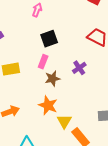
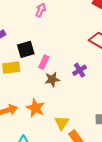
black square: (49, 39) -> (26, 49), moved
orange star: (48, 105) -> (35, 108), moved

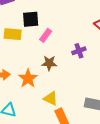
brown star: (52, 79) -> (49, 63), moved
yellow triangle: (62, 123) -> (51, 98), turned -49

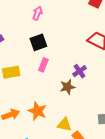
black square: (31, 19) -> (38, 42), moved
brown star: (49, 63) -> (68, 87), moved

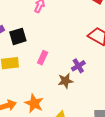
black square: (38, 42) -> (18, 36), moved

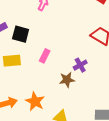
black square: (18, 36) -> (21, 34), turned 30

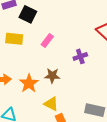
brown star: (67, 80) -> (52, 76), moved

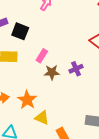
brown star: (52, 76) -> (52, 72), moved
yellow triangle: (51, 104) -> (42, 118), moved

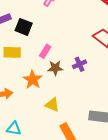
orange star: (27, 100) -> (33, 80), moved
yellow triangle: (42, 118) -> (52, 105), moved

